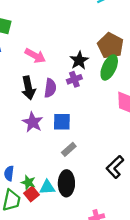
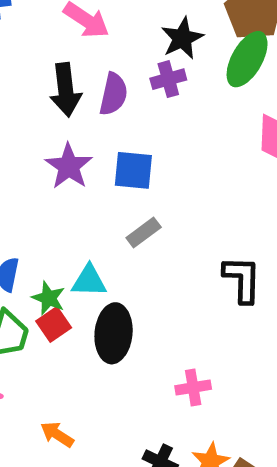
black L-shape: (115, 167) -> (242, 279), turned 130
black ellipse: (66, 183) -> (114, 333), moved
cyan triangle: (47, 187) -> (89, 281), moved

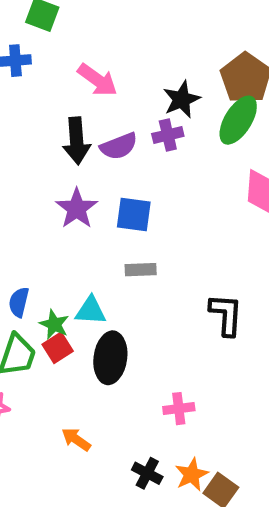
purple semicircle: (113, 94) -> (119, 146), turned 54
gray rectangle: (144, 232) -> (141, 270), turned 32
orange arrow: (57, 434) -> (76, 439), moved

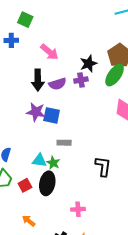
purple star: (77, 209) -> (36, 112), turned -30
blue square: (134, 214) -> (52, 115), moved
green star: (54, 324) -> (53, 163), moved
red square: (58, 348) -> (25, 185), moved

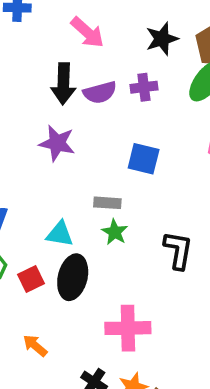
black star: (89, 64) -> (162, 39), moved
blue square: (52, 115) -> (144, 159), moved
green star: (53, 163) -> (115, 232), moved
pink cross: (78, 209) -> (128, 328), size x1.6

